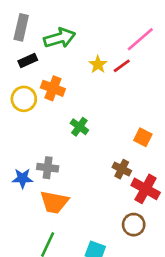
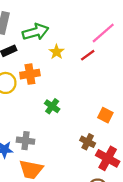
yellow star: (98, 64) -> (57, 52), moved
orange cross: (53, 88) -> (30, 74), turned -30

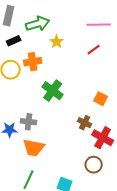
pink line: (103, 33) -> (99, 25), turned 40
red line: (88, 55) -> (94, 50), moved
green cross: (52, 106) -> (53, 91), size x1.5

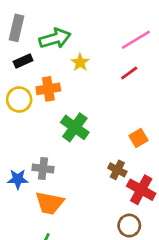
pink line: (99, 25) -> (136, 40), turned -30
orange square: (101, 99) -> (139, 138), turned 32

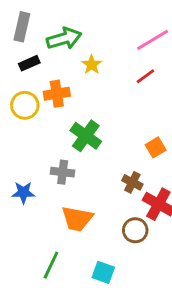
gray cross: (43, 168) -> (63, 172), moved
orange trapezoid: (50, 203) -> (77, 219), moved
brown circle: (129, 226) -> (135, 230), moved

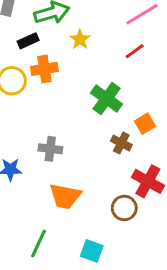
black rectangle: (29, 63) -> (28, 41), moved
green cross: (86, 136) -> (107, 99), moved
brown cross: (132, 182) -> (121, 143), moved

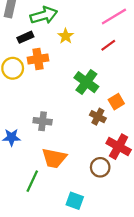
green line: (38, 243) -> (32, 181), moved

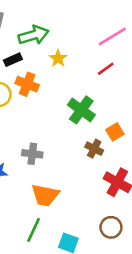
orange cross: (38, 59) -> (27, 84), turned 30
brown circle: (100, 167) -> (111, 227), moved
green line: (32, 181) -> (34, 230), moved

